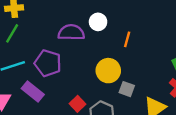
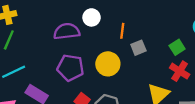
purple pentagon: (48, 63) -> (70, 68), moved
gray square: (127, 89) -> (138, 48), moved, turned -35

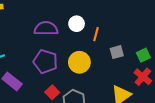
white circle: (92, 17) -> (77, 24), moved
gray square: (138, 48) -> (117, 52), moved

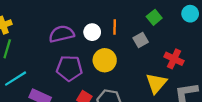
white circle: (77, 24) -> (92, 32), moved
green square: (143, 55) -> (154, 17), moved

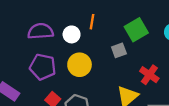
green square: (154, 17) -> (136, 30), size x1.5
orange line: (115, 27) -> (92, 22), moved

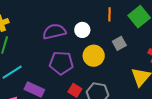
orange line: (92, 22) -> (110, 14), moved
gray square: (119, 50) -> (119, 43), moved

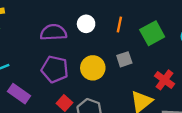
white circle: (82, 30) -> (86, 24), moved

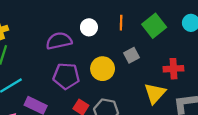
red cross: (164, 80) -> (173, 69), turned -30

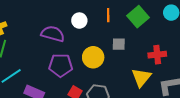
purple semicircle: (59, 41) -> (53, 34), turned 30
gray square: (131, 55) -> (119, 44), turned 32

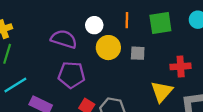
green square: (138, 17) -> (160, 23), turned 30
yellow circle: (93, 57) -> (108, 48), moved

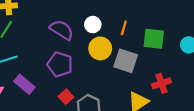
gray square: (138, 53) -> (126, 61), size x1.6
red cross: (181, 66) -> (161, 83), turned -30

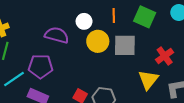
green square: (154, 39) -> (145, 17), turned 35
purple pentagon: (60, 64) -> (41, 66), moved

